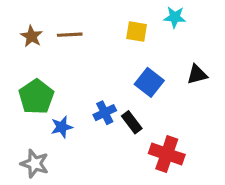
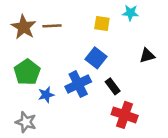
brown star: (31, 36) -> (24, 27), size x1.5
blue square: (149, 82) -> (96, 58), moved
blue cross: (105, 113) -> (78, 84), size x1.5
black rectangle: (132, 122) -> (113, 86), moved

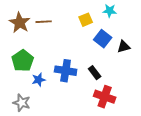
yellow square: (102, 23) -> (86, 20), turned -32
blue square: (96, 58) -> (103, 39), moved
blue cross: (78, 84) -> (66, 71), turned 35

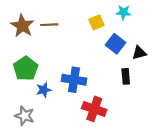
black rectangle: (95, 73) -> (126, 76), moved, turned 32
red cross: (105, 97) -> (94, 109), moved

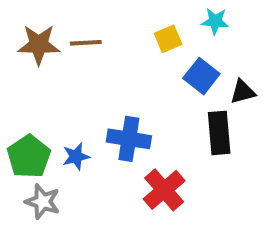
brown star: (22, 26) -> (39, 45), turned -30
green pentagon: (26, 69) -> (29, 157), moved
black rectangle: (126, 76) -> (219, 133), size x1.5
red cross: (94, 109) -> (164, 190), turned 30

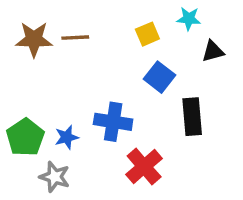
blue square: (201, 76) -> (160, 77), moved
black triangle: (243, 92) -> (213, 51), moved
gray star: (43, 202) -> (55, 177), moved

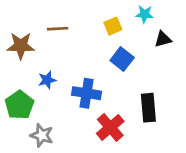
brown star: (34, 39) -> (21, 46), moved
black rectangle: (192, 117) -> (148, 108), moved
blue star: (67, 137) -> (47, 80), moved

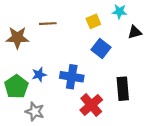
blue star: (47, 80) -> (39, 75), moved

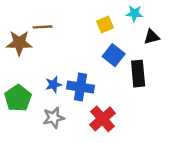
brown line: (48, 24) -> (42, 27), moved
blue star: (39, 75) -> (54, 85), moved
black rectangle: (123, 89) -> (138, 74), moved
gray star: (35, 112) -> (54, 118), moved, turned -30

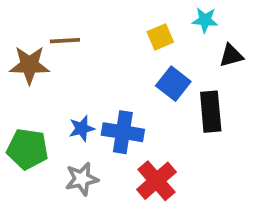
green pentagon: (18, 98) -> (28, 149), turned -30

